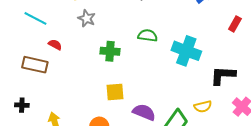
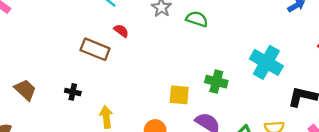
green semicircle: (148, 36) -> (197, 19), moved
green cross: (110, 51) -> (216, 82), moved

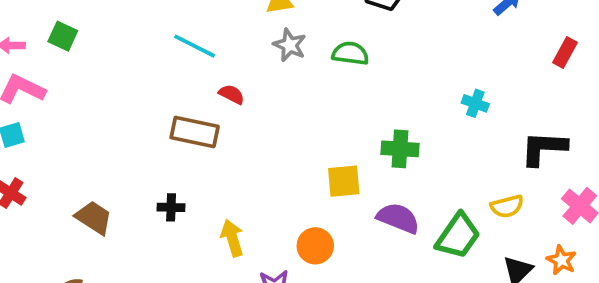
cyan cross: (266, 62) -> (475, 103), size x0.5

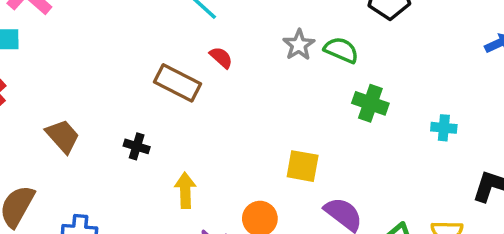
gray star: (290, 45) -> (299, 45), moved
cyan cross: (475, 103) -> (444, 128), turned -30
green cross: (400, 149) -> (370, 103), moved

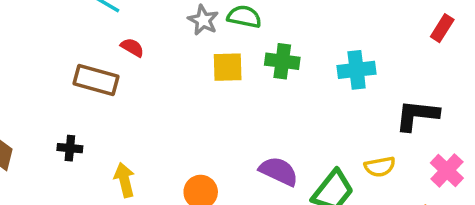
cyan cross: (444, 128) -> (357, 70), size x1.5
yellow square: (303, 166) -> (228, 67), moved

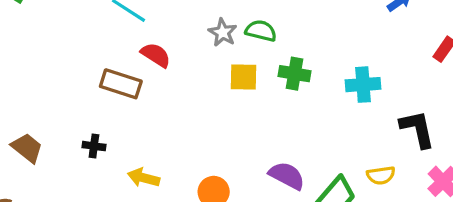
red semicircle: (132, 47) -> (156, 55), size x1.4
black L-shape: (417, 115) -> (417, 129), turned 69
yellow arrow: (125, 180) -> (143, 178), turned -64

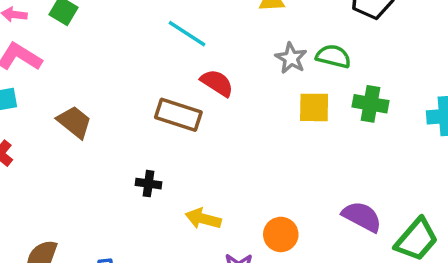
brown trapezoid: (27, 148) -> (74, 122), moved

